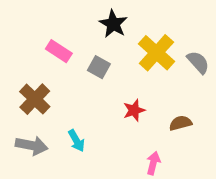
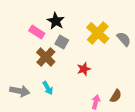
black star: (113, 24) -> (56, 21), moved
brown cross: (35, 99) -> (46, 57), moved
brown semicircle: (180, 123) -> (116, 96), moved, turned 136

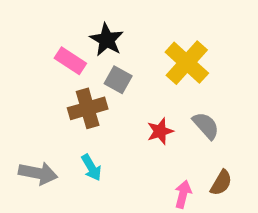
gray semicircle: (124, 39) -> (206, 126), moved
brown cross: (46, 57) -> (88, 108), turned 30

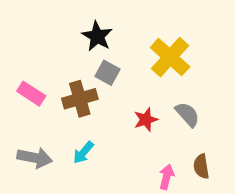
pink rectangle: (70, 61) -> (31, 94), moved
cyan arrow: (91, 168) -> (83, 153), turned 70
brown semicircle: (221, 183) -> (201, 166), turned 140

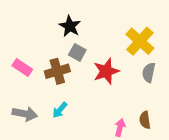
yellow cross: (170, 57) -> (140, 41), moved
gray semicircle: (187, 114) -> (149, 73), moved, turned -126
red star: (146, 120) -> (106, 71), moved, size x1.5

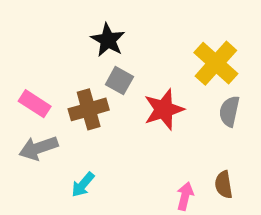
cyan arrow: (60, 110) -> (83, 185), moved
gray arrow: (25, 114) -> (39, 148), moved, turned 150

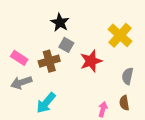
gray semicircle: (229, 111) -> (127, 76), moved
cyan arrow: (83, 185) -> (46, 103), size x1.5

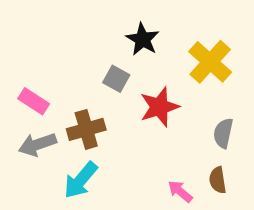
black star: (60, 22) -> (143, 39), moved
brown cross: (49, 61) -> (86, 129), moved
pink arrow: (103, 109) -> (180, 191), turned -64

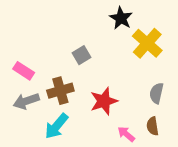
black star: (143, 39) -> (121, 18), moved
gray square: (116, 79) -> (81, 55), turned 30
red star: (159, 107) -> (104, 101), moved

